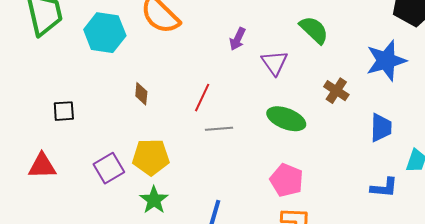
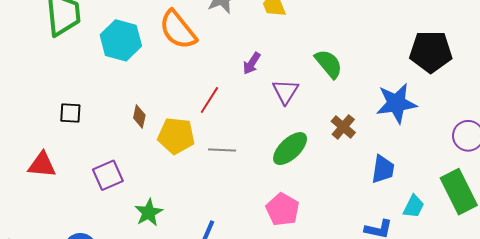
brown diamond: (141, 94) -> (139, 116), moved
red line: (202, 98) -> (209, 100), moved
green ellipse: (286, 119) -> (290, 149), turned -72
yellow pentagon: (151, 157) -> (176, 136), moved

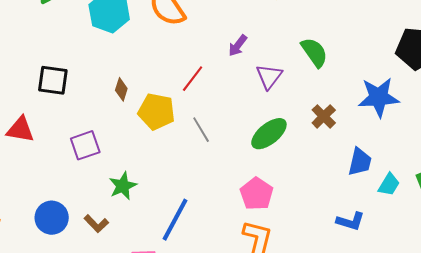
black square: (70, 113) -> (53, 80), size x1.4
gray line: (222, 150) -> (201, 130), turned 52
cyan trapezoid: (414, 206) -> (389, 185), moved

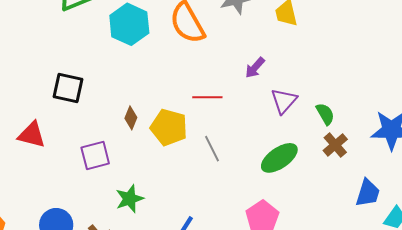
green semicircle: (314, 52) -> (325, 114), moved, size x0.7
red line: (193, 79) -> (207, 97), turned 48
brown diamond: (121, 89) -> (131, 118), moved

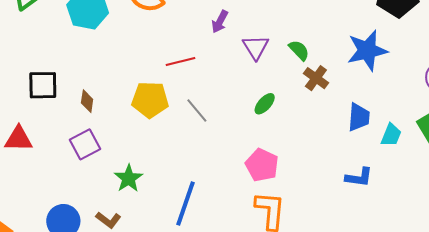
brown diamond: (131, 118) -> (87, 101), moved
green ellipse: (279, 158) -> (265, 104), size x0.6

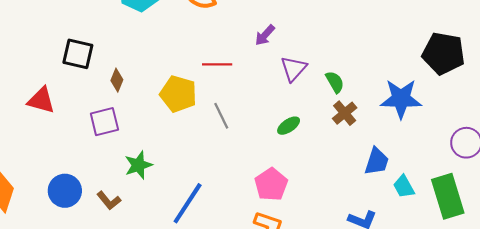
cyan trapezoid: (391, 135) -> (404, 187), turned 115

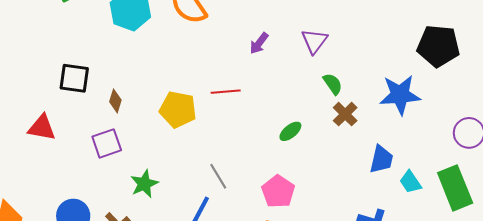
red line: (217, 64) -> (226, 92), moved
purple triangle: (294, 69) -> (314, 41), moved
gray line: (221, 116) -> (218, 176), moved

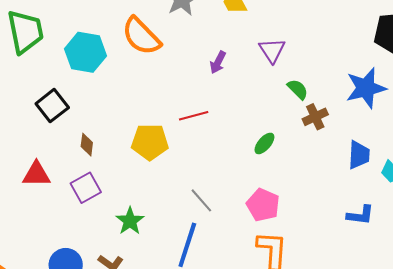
black square: (74, 78) -> (52, 106), moved, turned -36
brown cross: (345, 114) -> (315, 117), turned 30
red triangle: (42, 128) -> (36, 174), moved

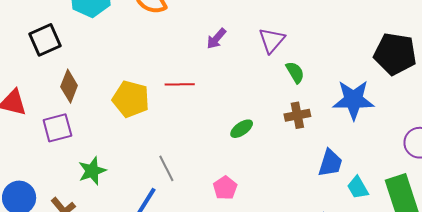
green semicircle: (298, 89) -> (295, 72), moved
brown diamond: (87, 145) -> (69, 86), size x1.4
pink pentagon: (263, 205) -> (225, 188), size x0.7

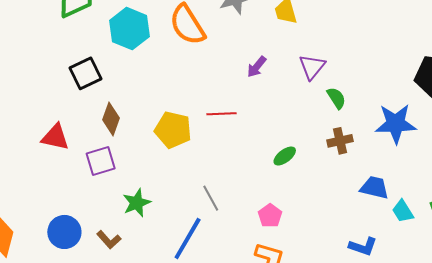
blue trapezoid: (330, 163) -> (374, 187), turned -92

